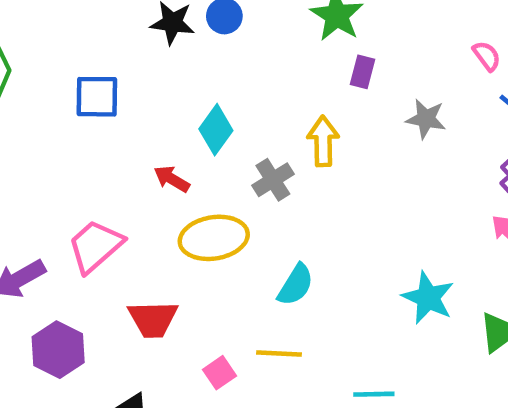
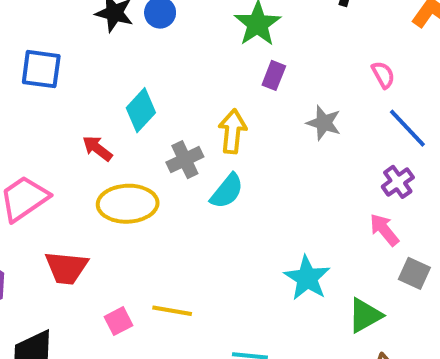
cyan semicircle: (296, 285) -> (227, 191), moved

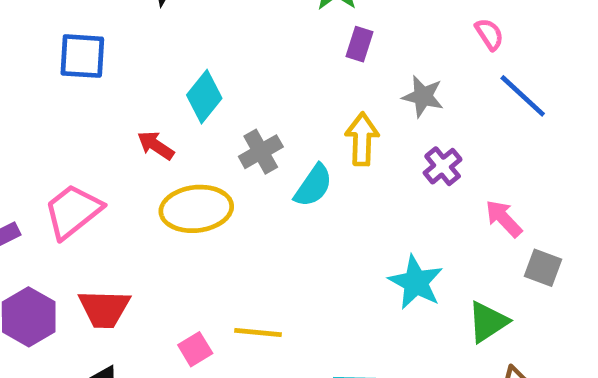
yellow arrow: (232, 131) -> (362, 139), moved
purple cross: (398, 182) -> (443, 166), moved
red trapezoid: (66, 268) -> (104, 309), moved

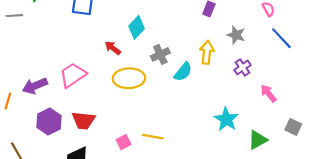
gray square: (543, 268) -> (293, 127), moved

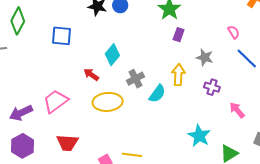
purple cross: (242, 67) -> (212, 87), turned -35
purple hexagon: (49, 121) -> (22, 146), moved

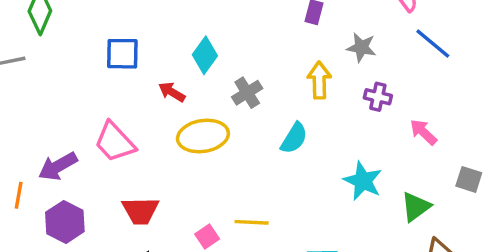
blue square: (62, 36) -> (122, 54), moved
cyan semicircle: (157, 94) -> (294, 138), moved
pink trapezoid: (55, 101) -> (115, 142), turned -92

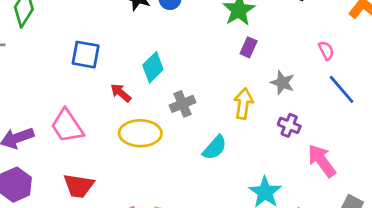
pink arrow: (423, 132) -> (322, 161), size x1.4

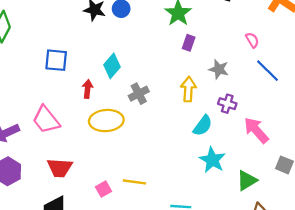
red arrow: (121, 93) -> (88, 89), turned 60
cyan semicircle: (215, 148) -> (203, 126), moved

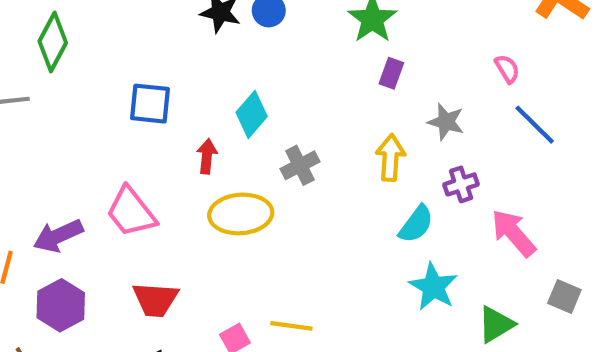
purple cross: (227, 104) -> (461, 184), turned -36

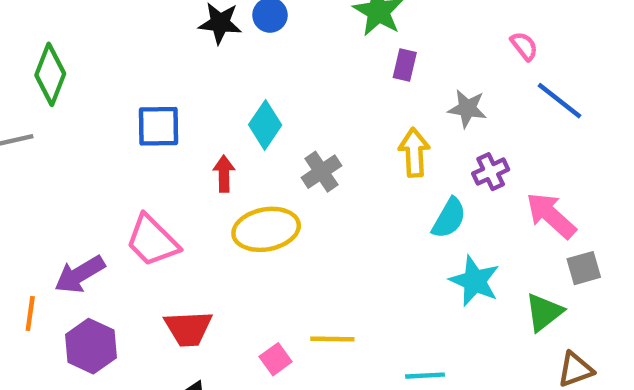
gray square: (564, 296) -> (584, 268), moved, turned -32

